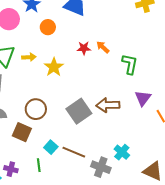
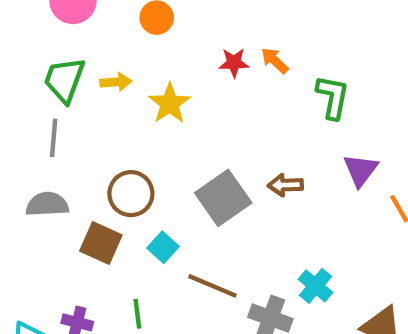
brown arrow: (108, 105) -> (285, 185), size x0.7
cyan square: (51, 147) -> (163, 247), moved

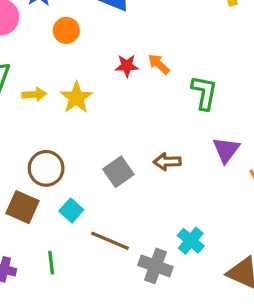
yellow arrow: (116, 82) -> (34, 94), moved
gray square: (223, 198) -> (118, 172), size x0.7

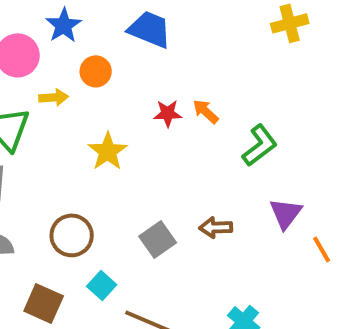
green L-shape: (204, 93) -> (260, 145), turned 42
yellow arrow: (34, 94) -> (54, 97), moved
brown square: (23, 207) -> (44, 303), moved

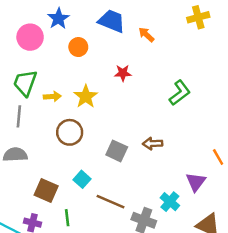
yellow arrow: (54, 97) -> (52, 96), moved
orange arrow: (206, 111) -> (146, 35), moved
purple triangle: (286, 213) -> (196, 182), moved
brown circle: (72, 235) -> (70, 132), moved
gray square: (158, 239) -> (117, 151), turned -30

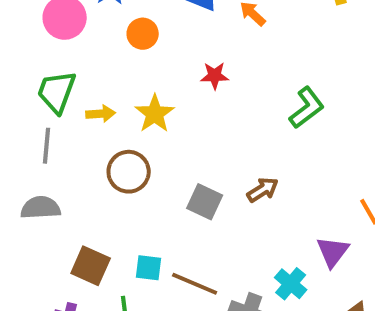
brown arrow: (153, 143) -> (263, 190), turned 150
cyan square: (82, 179) -> (149, 268), moved, turned -35

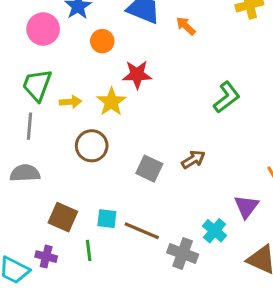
red star: (215, 76) -> (137, 75), moved, size x1.4

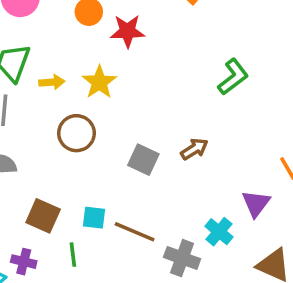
red star: (137, 75) -> (128, 31), moved

